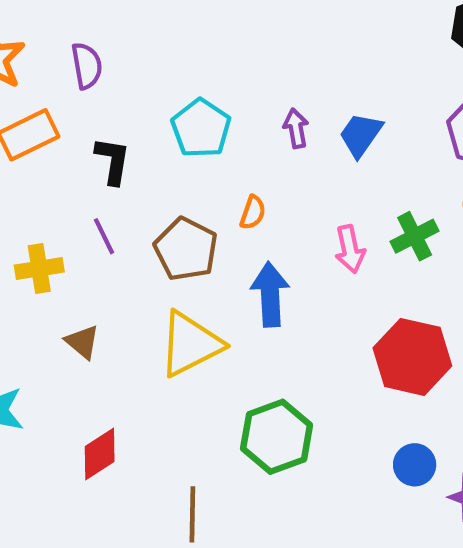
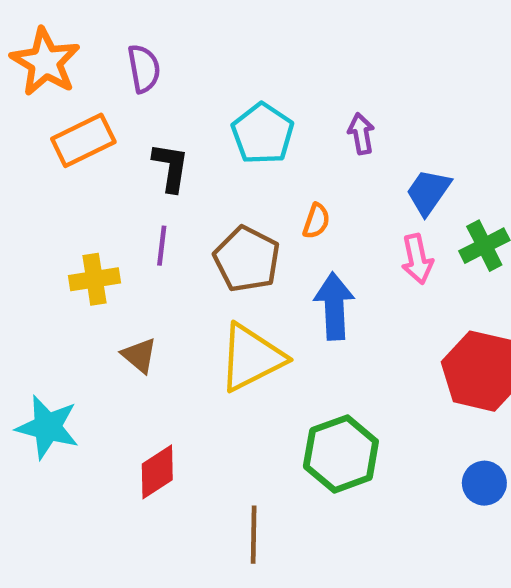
blue trapezoid: (361, 135) -> (428, 192), moved
purple line: (104, 236) -> (162, 246), turned 33

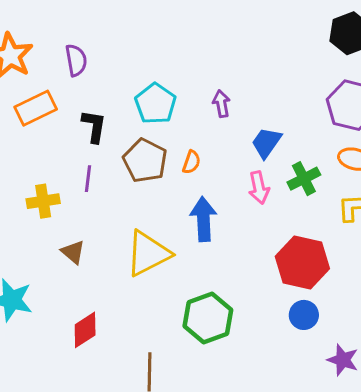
brown pentagon: (247, 259) -> (145, 161), moved
blue circle: (484, 483) -> (304, 315), moved

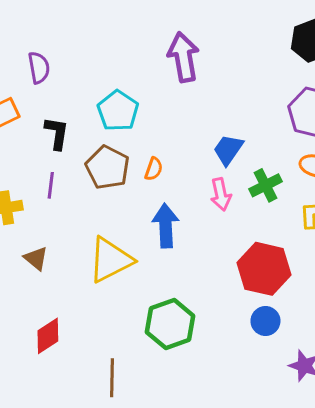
purple arrow: (221, 104) -> (183, 57), moved, size x1.8

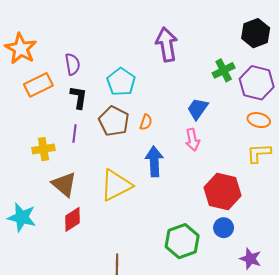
purple semicircle: (39, 68) -> (72, 64), moved
green cross: (265, 185) -> (224, 70), moved
brown triangle: (36, 258) -> (64, 184), size x1.5
green hexagon: (170, 324) -> (182, 241), moved
red diamond: (48, 336) -> (72, 219), moved

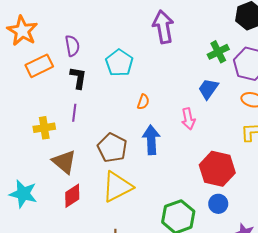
blue trapezoid: (198, 109) -> (208, 89), moved
brown pentagon: (114, 121) -> (112, 148), moved
yellow triangle: (116, 185) -> (117, 187), moved

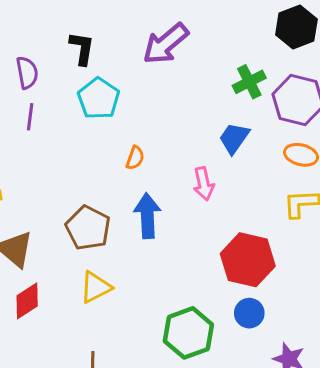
purple arrow: (163, 27) -> (166, 44), turned -120
black L-shape: (78, 78) -> (82, 48), moved
purple line: (74, 113) -> (30, 117), moved
yellow triangle: (117, 187) -> (96, 287), size x0.7

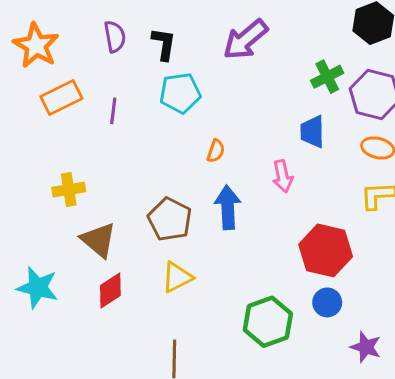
purple semicircle: (27, 73) -> (115, 37), moved
cyan pentagon: (99, 99) -> (180, 93), turned 30
blue trapezoid: (234, 138) -> (312, 132), turned -36

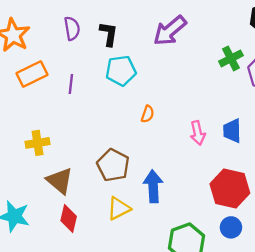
blue trapezoid: (312, 132) -> (232, 131), moved
blue arrow: (228, 207) -> (153, 186), moved
red diamond: (110, 291) -> (69, 219), turned -44

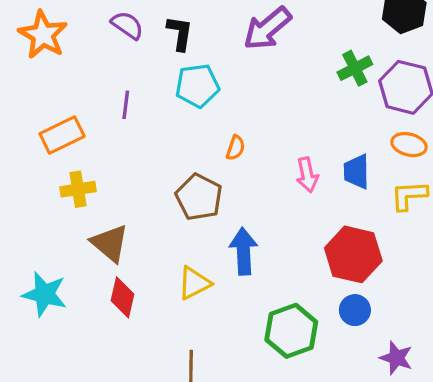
purple semicircle: (72, 28) -> (127, 25), turned -45
orange rectangle: (32, 74) -> (62, 135), moved
brown pentagon: (113, 165) -> (199, 197), moved

